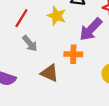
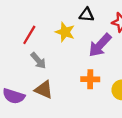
orange cross: (73, 54) -> (90, 79), moved
brown triangle: (49, 73) -> (44, 90), moved

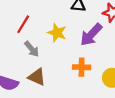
yellow star: (65, 32) -> (57, 33), moved

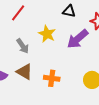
red line: (23, 24) -> (18, 13), moved
orange cross: (82, 67) -> (52, 78), moved

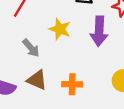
purple arrow: (78, 39) -> (99, 31), turned -40

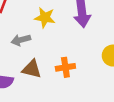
gray arrow: (31, 48) -> (21, 40), turned 126

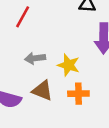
yellow star: (45, 18) -> (69, 65), moved

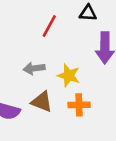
red line: (23, 17) -> (49, 26), moved

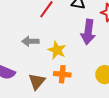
brown triangle: (42, 102) -> (37, 81), moved, turned 42

